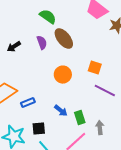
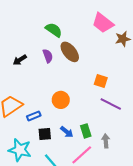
orange circle: (63, 75) -> (61, 100), moved
blue arrow: (61, 111) -> (67, 132), moved
black square: (39, 129) -> (45, 134), moved

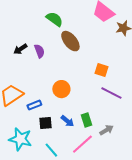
purple semicircle: (48, 56) -> (39, 51), moved
gray arrow: (106, 141) -> (106, 130), turned 64

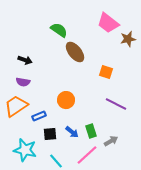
black arrow: (20, 49) -> (25, 60), turned -128
purple semicircle: (39, 51) -> (23, 82), moved, turned 120
orange square: (101, 70) -> (106, 72), moved

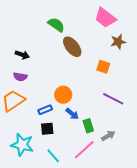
brown star: (128, 39) -> (118, 42), moved
blue rectangle: (39, 116) -> (45, 110), moved
blue arrow: (72, 132) -> (72, 114), moved

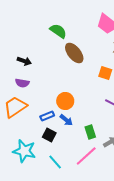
blue arrow: (72, 114) -> (66, 120), moved
black square: (47, 129) -> (49, 135), turned 32

